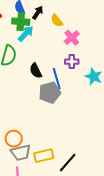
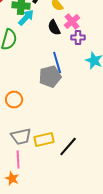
purple cross: (72, 62) -> (78, 38), moved
black semicircle: (36, 71) -> (54, 28), moved
orange circle: (14, 139) -> (14, 100), moved

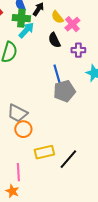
pink cross: (72, 22) -> (72, 24), moved
gray pentagon: (50, 77) -> (64, 91), moved
orange circle: (14, 100) -> (23, 129), moved
gray trapezoid: (21, 137) -> (17, 113), moved, turned 40

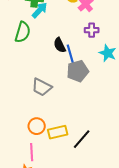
black semicircle: (54, 40) -> (60, 45), moved
gray trapezoid: (17, 113) -> (42, 87), moved
orange circle: (23, 129) -> (37, 126), moved

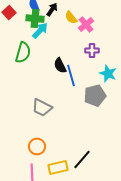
gray pentagon: (78, 71) -> (95, 96), moved
yellow rectangle: (58, 132) -> (58, 168), moved

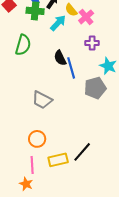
cyan arrow: (40, 31) -> (58, 23), moved

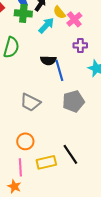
black semicircle: (60, 58) -> (48, 60), turned -63
gray pentagon: (95, 88) -> (73, 101), moved
black line: (82, 152) -> (70, 154), turned -75

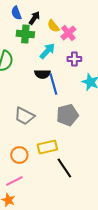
green cross: (23, 13) -> (25, 34), moved
cyan arrow: (46, 25) -> (47, 51), moved
yellow rectangle: (46, 162) -> (47, 147), moved
pink line: (20, 167) -> (14, 181), turned 66

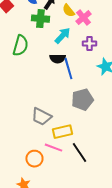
gray trapezoid: (24, 116) -> (41, 117), moved
orange circle: (19, 155) -> (34, 159), moved
pink line: (14, 181) -> (53, 148), moved, turned 48

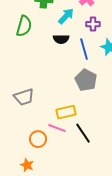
blue line: (68, 69) -> (84, 49), moved
gray pentagon: (82, 100) -> (86, 80), turned -30
gray trapezoid: (41, 117) -> (24, 97), moved, turned -45

